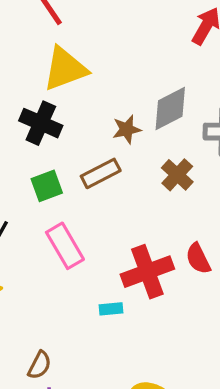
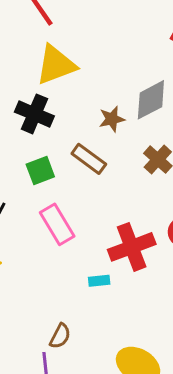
brown rectangle: (101, 173) -> (89, 159), turned 64
brown semicircle: (40, 365) -> (60, 336), moved

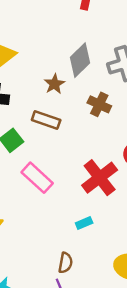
cyan rectangle: (99, 281) -> (84, 223), moved

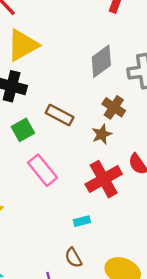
brown star: (54, 84) -> (102, 134), moved
brown semicircle: (65, 263) -> (73, 258), moved, turned 132

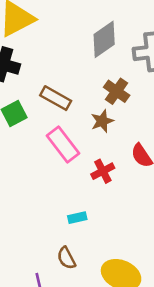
pink rectangle: (42, 170) -> (63, 145), moved
red cross: (104, 179) -> (103, 171), size x0.6

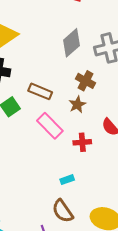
red cross: (103, 171) -> (82, 142), turned 30
brown semicircle: (66, 258) -> (63, 211), size x1.4

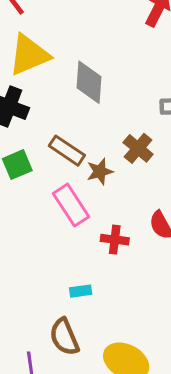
gray diamond: (71, 43) -> (89, 82), moved, turned -56
brown star: (77, 105) -> (100, 171), moved

